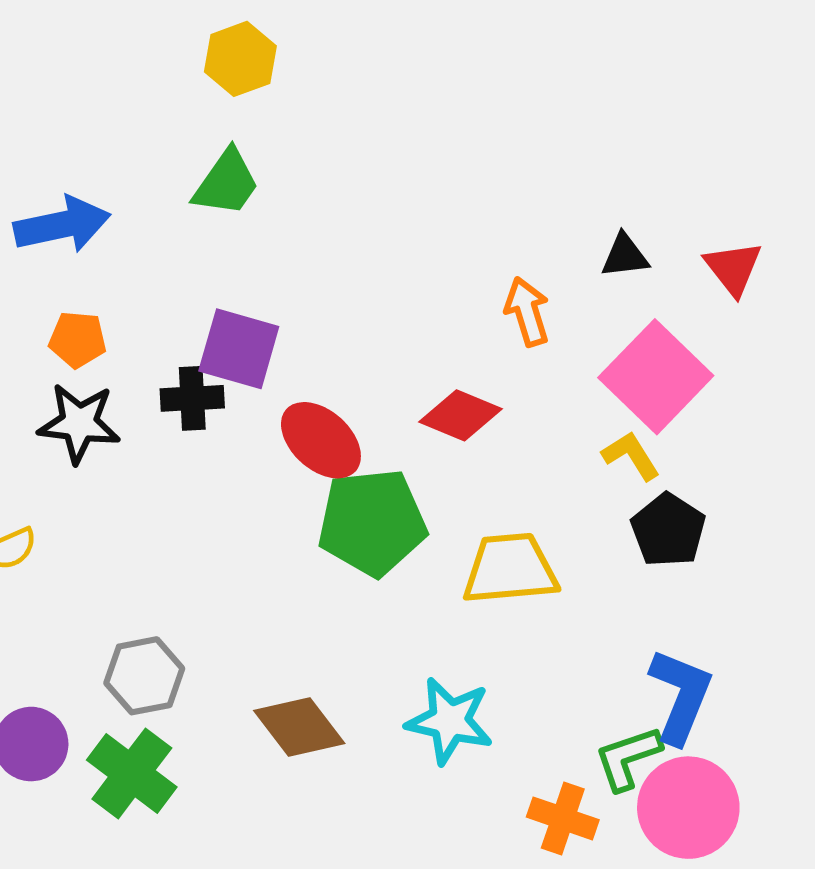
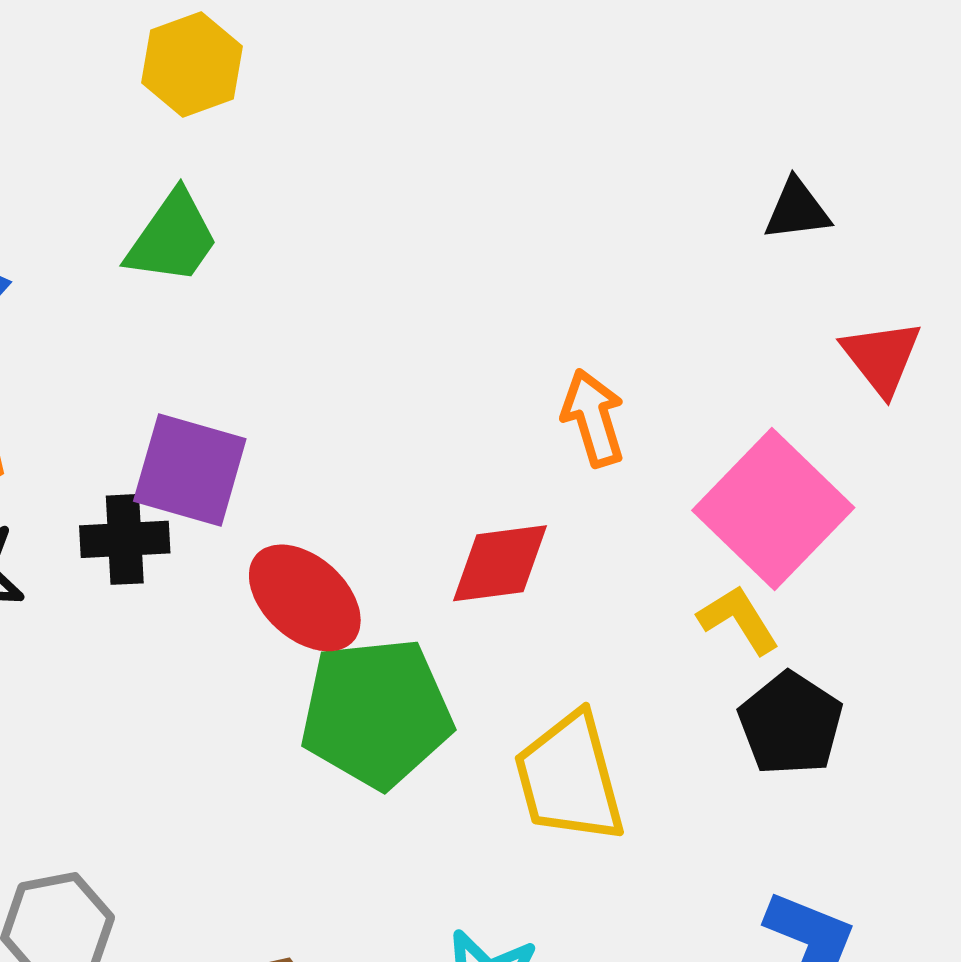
black triangle: (625, 256) -> (797, 210), moved
red diamond: (460, 415) -> (500, 563), turned -30
yellow trapezoid: (510, 569) -> (569, 778), turned -100

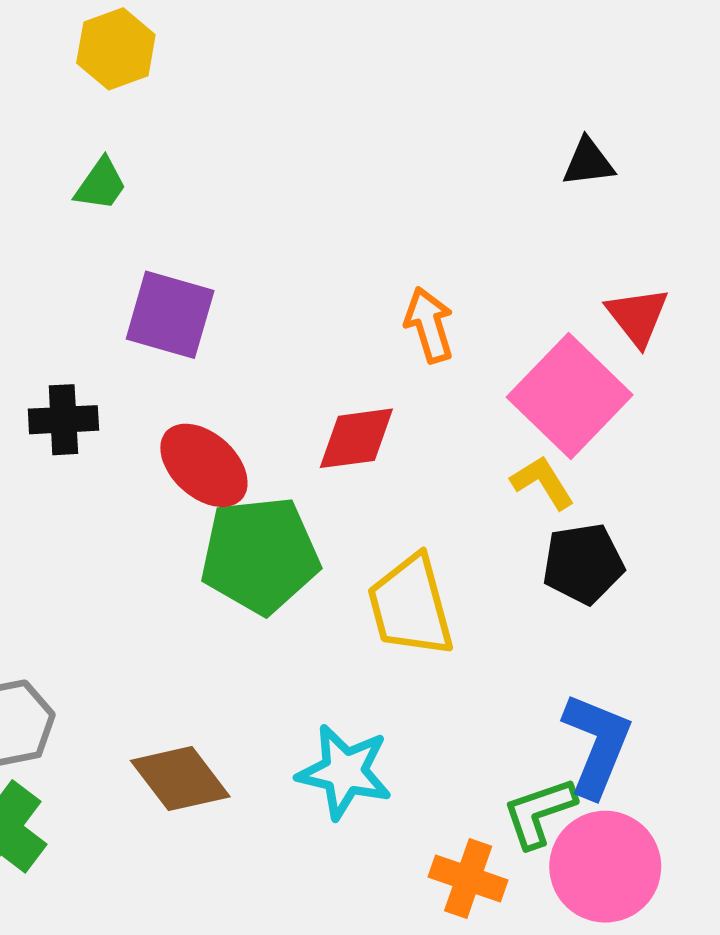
green trapezoid: (172, 238) -> (101, 184), size x0.7
red triangle: (882, 357) -> (637, 316), moved
purple square: (190, 470) -> (170, 315), moved
black pentagon: (791, 724) -> (583, 564), turned 30

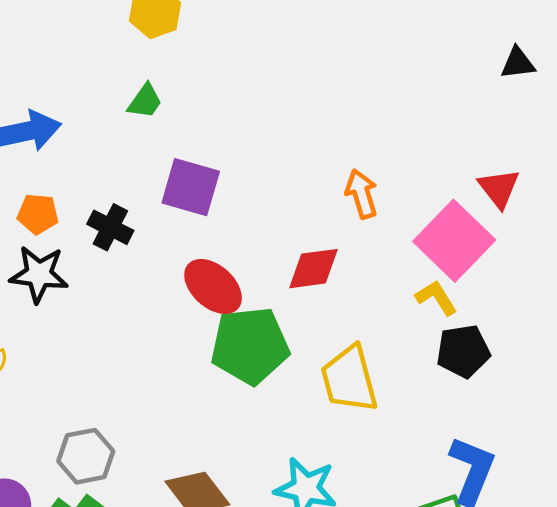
black triangle: (588, 162) -> (518, 63), moved
black cross: (63, 420) -> (110, 227), moved, turned 30

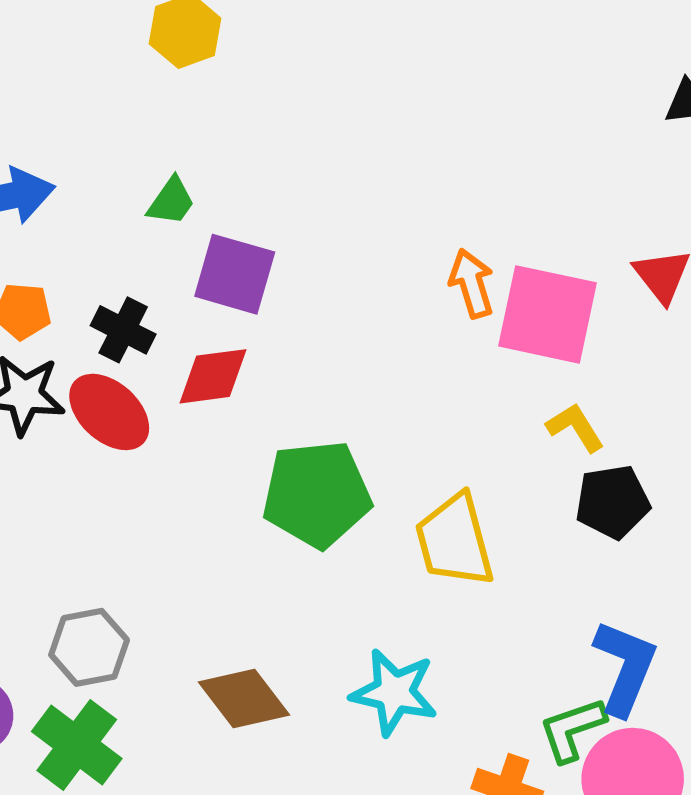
green trapezoid: (145, 101) -> (171, 201), moved
pink square: (454, 241) -> (547, 314), moved, turned -32
red diamond: (314, 269) -> (213, 376), moved
red ellipse: (213, 286) -> (109, 412), moved

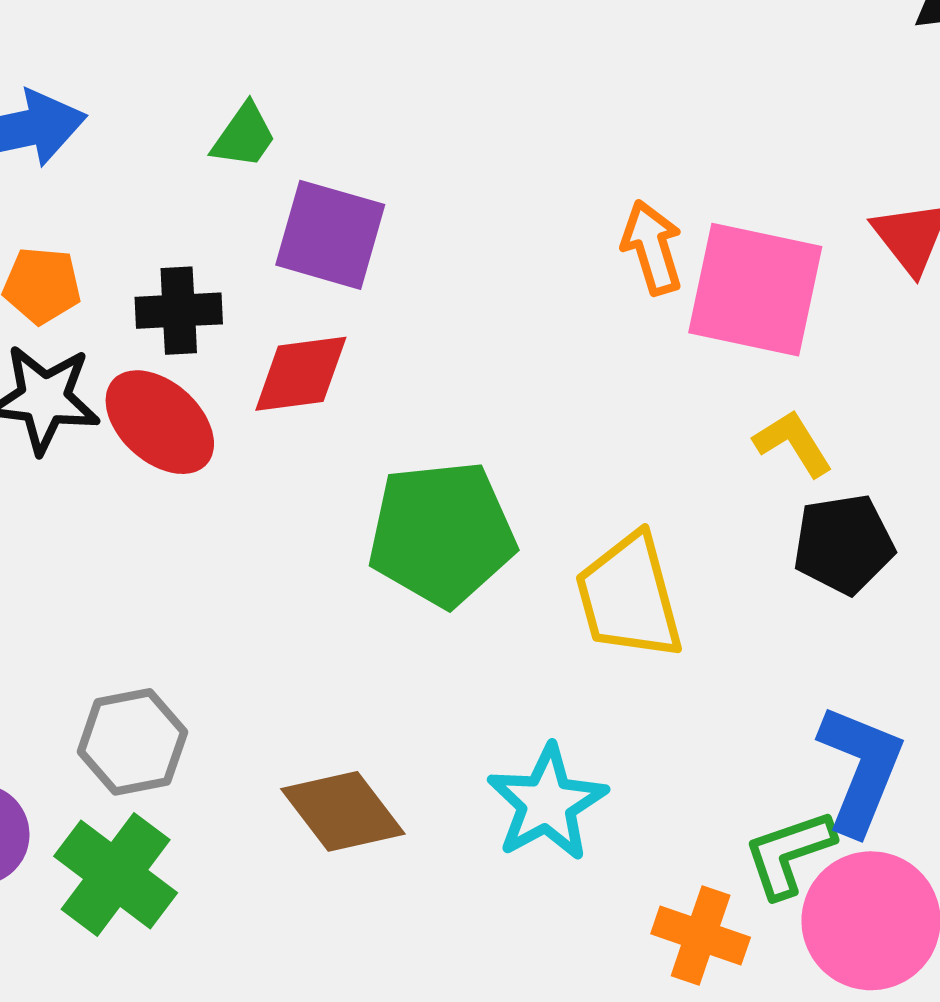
black cross: (123, 330) -> (179, 311), turned -30
cyan star: (394, 692) -> (547, 803), turned 30

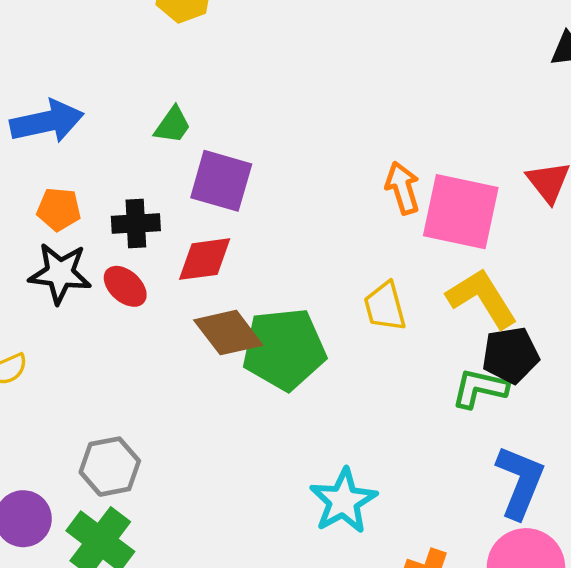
red ellipse: (160, 422) -> (125, 286), size x0.7
yellow L-shape: (793, 443) -> (482, 298), size x1.6
yellow trapezoid: (629, 597) -> (385, 306), moved, size x0.7
brown diamond: (343, 811) -> (228, 333), moved
green L-shape: (789, 853) -> (480, 388), moved, turned 32

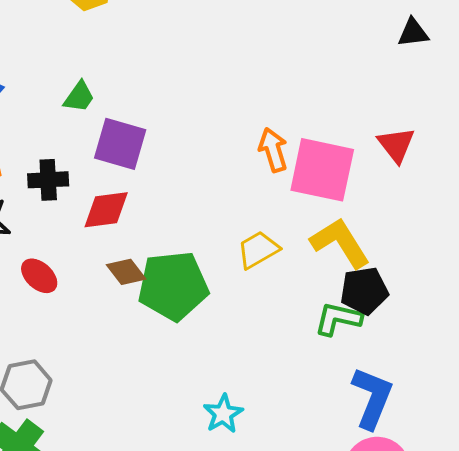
red ellipse: (125, 286) -> (39, 276), moved
yellow trapezoid: (385, 306) -> (258, 250), turned 75
brown diamond: (228, 333) -> (126, 272), size x0.7
cyan star: (343, 501) -> (223, 414), size x0.7

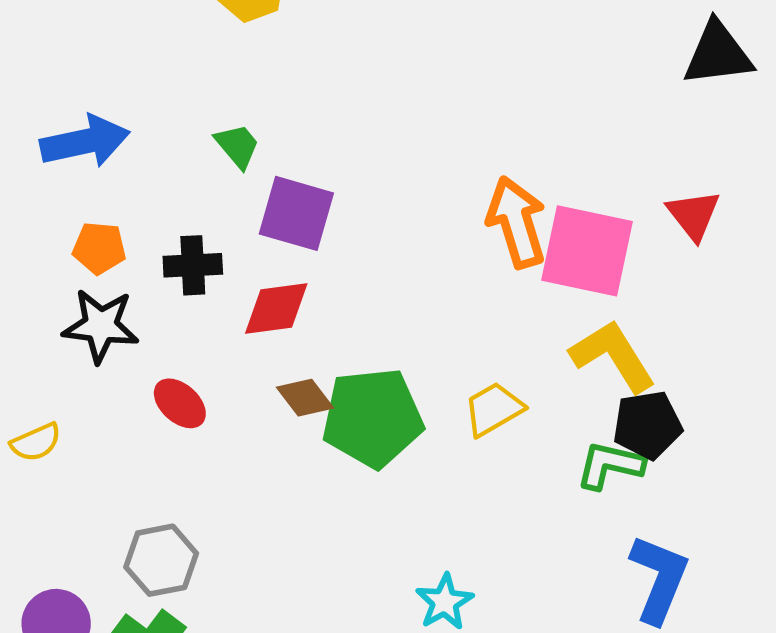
black triangle: (413, 33) -> (718, 54), size x1.6
green trapezoid: (79, 97) -> (237, 146), turned -75
orange arrow: (273, 150) -> (516, 222), size x1.4
yellow trapezoid: (258, 250) -> (493, 409), moved

